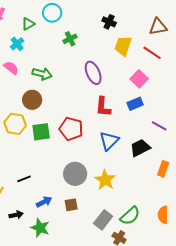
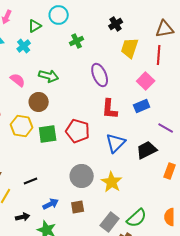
black cross: (109, 22) -> (116, 24), turned 32
red line: (152, 53) -> (159, 55), turned 60
pink semicircle: (11, 68) -> (18, 80), moved

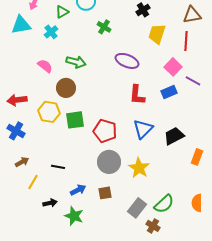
green cross: (77, 41) -> (104, 27), turned -32
purple ellipse: (100, 75) -> (127, 61), turned -45
purple line: (166, 128) -> (193, 81), moved
red pentagon: (78, 131) -> (105, 131), moved
black line: (31, 181) -> (58, 167), turned 32

